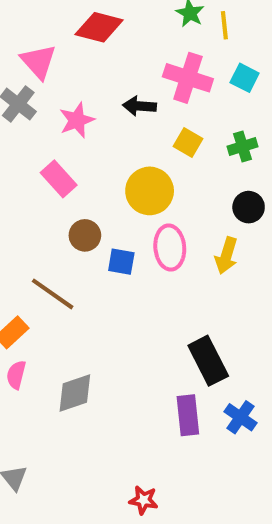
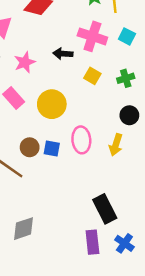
yellow circle: (150, 191) -> (52, 104), moved
brown circle: (85, 235) -> (30, 147), moved

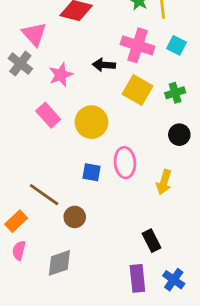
yellow square: (92, 76) -> (137, 90), size x1.5
yellow arrow: (116, 145) -> (164, 182), moved
brown circle: (30, 147) -> (75, 217), moved
black rectangle: (105, 209) -> (151, 241), size x0.7

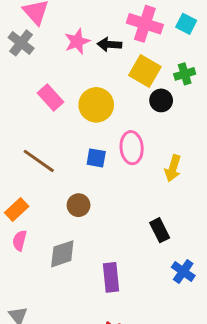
pink star: (61, 75) -> (77, 41), moved
black circle: (179, 135) -> (161, 100), moved
brown line: (44, 195) -> (39, 161), moved
purple rectangle: (137, 278) -> (111, 277), moved

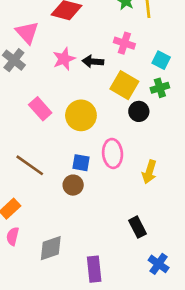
pink cross: (145, 24) -> (124, 43), size x0.7
cyan square: (186, 24) -> (161, 60), moved
brown circle: (79, 205) -> (73, 185), moved

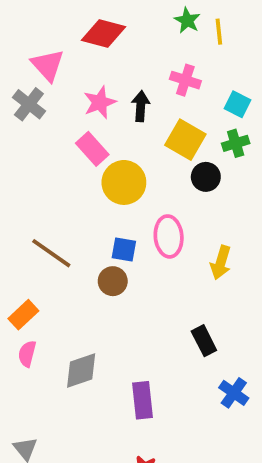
black arrow: (93, 61) -> (141, 106), turned 90
pink rectangle: (40, 109) -> (92, 149), moved

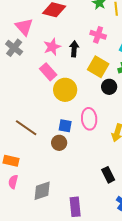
orange rectangle: (23, 315) -> (11, 161), turned 56

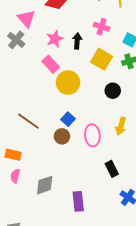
black circle: (109, 87) -> (113, 91), moved
pink ellipse: (89, 119) -> (92, 135), moved
blue square: (65, 126) -> (68, 119), turned 32

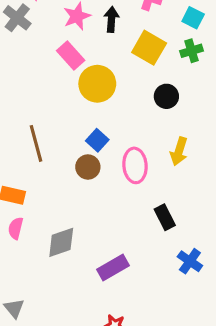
brown line: (28, 121) -> (36, 143), turned 40
purple rectangle: (78, 201) -> (113, 268), turned 66

